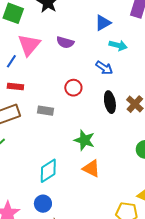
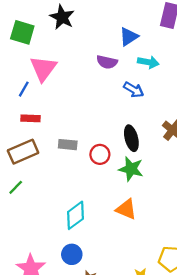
purple semicircle: (65, 42) -> (107, 62), moved
red circle: (73, 88) -> (100, 154), moved
black ellipse: (110, 102) -> (131, 138), moved
green star: (84, 140) -> (131, 169), moved

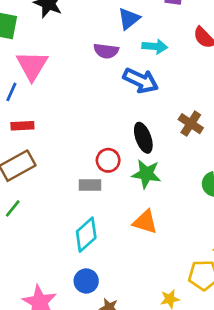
blue arrow: (134, 90) -> (141, 80), size x1.4
gray rectangle: (68, 145) -> (90, 185), moved

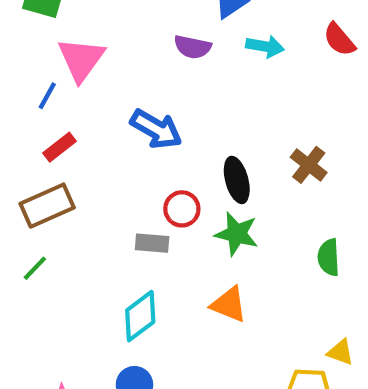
blue arrow: (141, 80) -> (156, 129), moved
red rectangle: (22, 126) -> (59, 147), turned -40

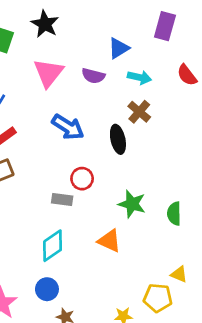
pink triangle: (81, 59) -> (48, 73), moved
brown cross: (309, 165) -> (139, 112), moved
black ellipse: (237, 180) -> (118, 139), moved
green star: (237, 234) -> (132, 204), moved

